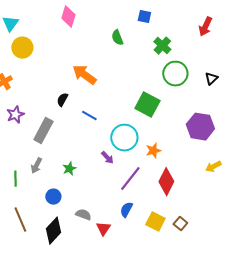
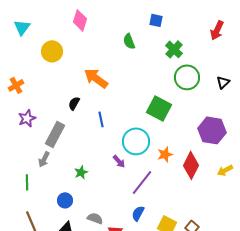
yellow circle: (22, 48) -> (52, 51), moved
blue line: (89, 116) -> (101, 119), turned 49
gray arrow: (36, 166) -> (44, 159), moved
red diamond: (166, 182) -> (191, 165), moved

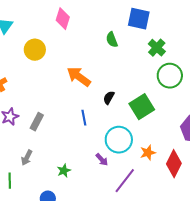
blue square: (156, 20) -> (139, 19), size x1.6
black semicircle: (74, 103) -> (109, 98), moved
green square: (159, 108) -> (142, 107), turned 30
gray rectangle: (55, 134) -> (37, 122), moved, size x0.7

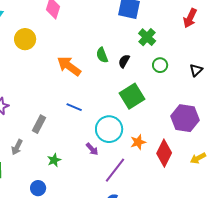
green semicircle: (112, 40) -> (102, 55), moved
green circle: (170, 76) -> (160, 65), size x0.6
black semicircle: (109, 98) -> (124, 61), moved
blue line: (84, 118) -> (74, 107), turned -56
gray rectangle: (37, 122) -> (39, 124), moved

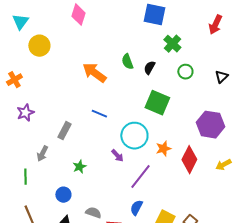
yellow circle: (25, 39) -> (39, 46), moved
green square: (132, 96) -> (157, 103), turned -35

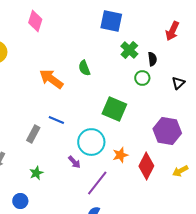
black semicircle: (149, 68) -> (152, 59), moved, turned 144
gray rectangle: (64, 131) -> (33, 134), moved

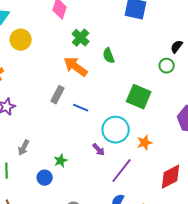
green cross: (129, 50) -> (81, 38), moved
black semicircle: (152, 59) -> (177, 47), turned -136
gray rectangle: (33, 134) -> (58, 95), moved
red diamond: (146, 166) -> (171, 177), moved, turned 36
blue circle: (20, 201) -> (45, 178), moved

